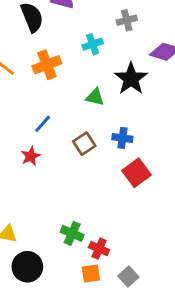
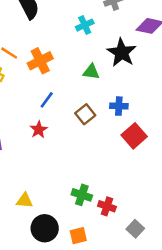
orange cross: (47, 65) -> (40, 61), moved
orange square: (91, 274) -> (78, 236), moved

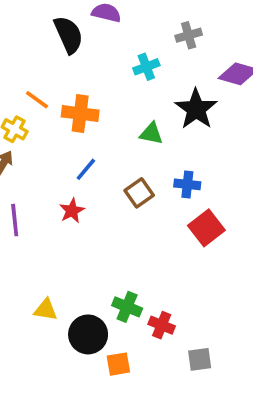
orange cross: (40, 61) -> (80, 113), turned 30
black circle: (45, 228) -> (88, 334), moved
gray square: (135, 229) -> (200, 359), turned 36

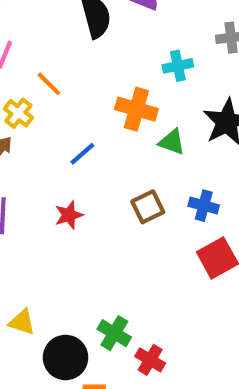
orange cross: (80, 113) -> (136, 109), moved
blue line: (86, 169) -> (82, 154), moved

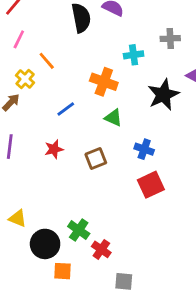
green triangle: (172, 142) -> (113, 118), moved
brown square: (148, 207) -> (96, 159), moved

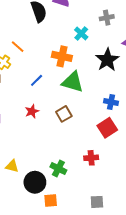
cyan cross: (134, 55) -> (81, 33), turned -32
green triangle: (113, 118) -> (73, 82), size x1.6
blue cross: (144, 149) -> (111, 102), moved
red cross: (101, 249) -> (91, 158), moved, turned -32

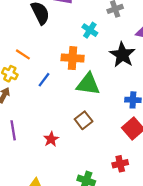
blue line: (37, 80) -> (44, 80), moved
red star: (32, 111) -> (51, 139), moved

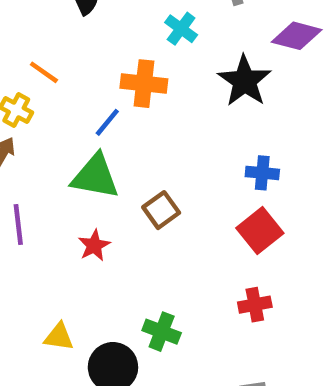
blue line: (44, 80) -> (107, 122), moved
green triangle: (88, 84) -> (95, 176), moved
red cross: (120, 164) -> (255, 305), moved

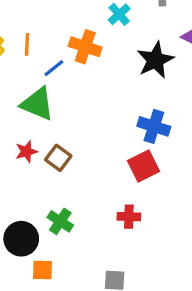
orange line: (44, 72) -> (27, 44), moved, turned 45
blue cross: (262, 173) -> (154, 126), size x1.4
brown square: (161, 210) -> (58, 158), moved, turned -30

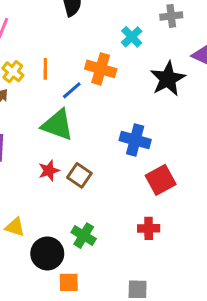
blue cross: (154, 126) -> (135, 140), moved

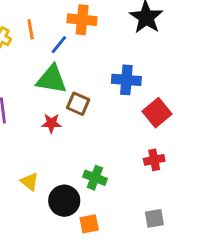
red star: (49, 171) -> (51, 123), turned 30
brown square: (79, 175) -> (78, 104), moved
yellow triangle: (15, 227) -> (30, 182), turned 30

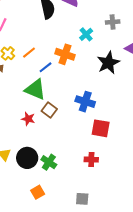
orange line: (31, 29) -> (29, 53), turned 48
red square: (157, 113) -> (101, 128), turned 36
black circle: (64, 201) -> (27, 158), moved
orange square: (89, 224) -> (38, 192), turned -32

